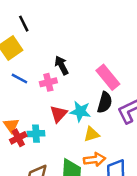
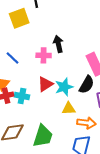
blue line: (19, 79) -> (13, 58), moved
cyan star: (80, 111) -> (64, 87), turned 30
orange arrow: (95, 160) -> (86, 123), moved

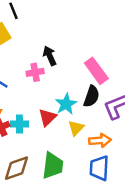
red triangle: (45, 84) -> (47, 117), moved
yellow triangle: (69, 109) -> (76, 128), turned -32

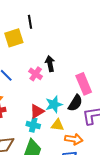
pink cross: (35, 72) -> (36, 74), turned 32
cyan cross: (19, 124) -> (33, 125), moved
yellow triangle: (76, 128) -> (57, 125), turned 40

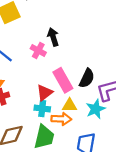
pink rectangle: (84, 84) -> (63, 80), moved
cyan star: (54, 104) -> (96, 109), moved
orange arrow: (74, 139) -> (61, 119), moved

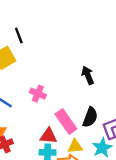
black arrow: (53, 37) -> (88, 75), moved
red triangle: (45, 93) -> (48, 136), turned 48

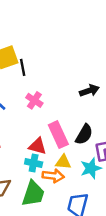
black line: (19, 36) -> (23, 67), moved
black arrow: (88, 75) -> (89, 91), turned 84

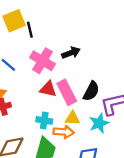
black arrow: (89, 91) -> (71, 53), moved
pink cross: (34, 100) -> (42, 61), size x1.5
red triangle: (38, 146) -> (48, 89), moved

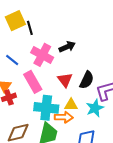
red triangle: (48, 89) -> (65, 80), moved, turned 42
pink rectangle: (67, 92) -> (33, 82), moved
cyan cross: (44, 120) -> (46, 108), size x1.6

